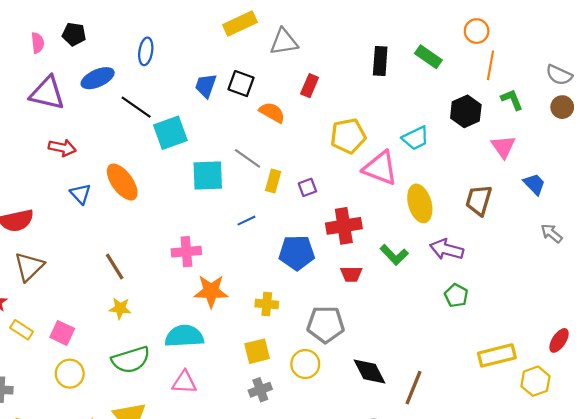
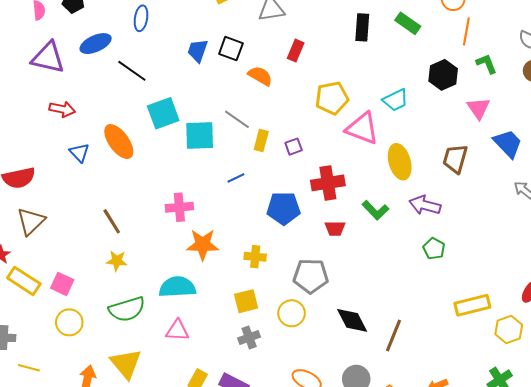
cyan square: (170, 133) -> (163, 113), moved
blue trapezoid: (534, 184) -> (508, 144), size x1.4
yellow rectangle: (22, 330) -> (24, 281), size x1.5

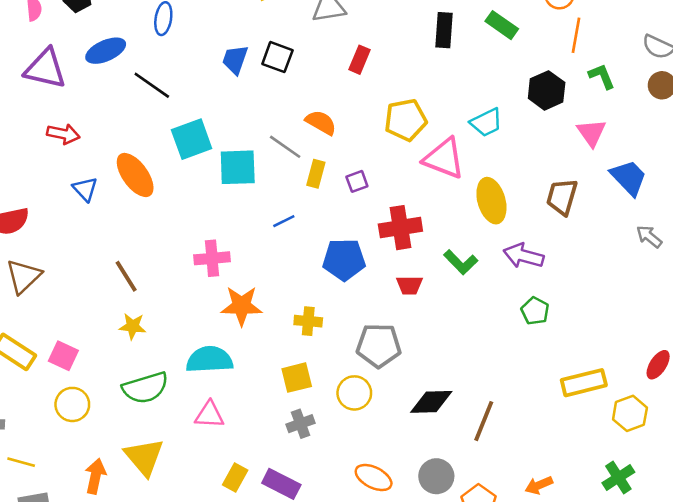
orange semicircle: (260, 76) -> (321, 122), moved
black diamond: (352, 320) -> (431, 402), turned -64

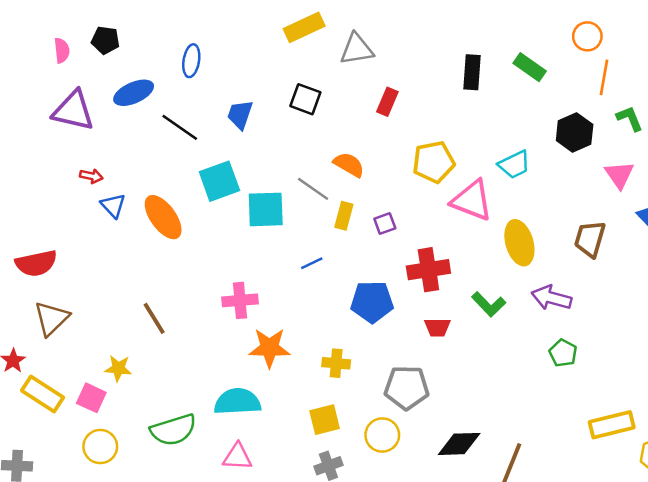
blue trapezoid: (235, 60) -> (240, 115), moved
red arrow: (63, 134) -> (91, 176), size x0.7
blue triangle: (85, 189) -> (113, 206), moved
yellow star: (133, 326) -> (118, 368), moved

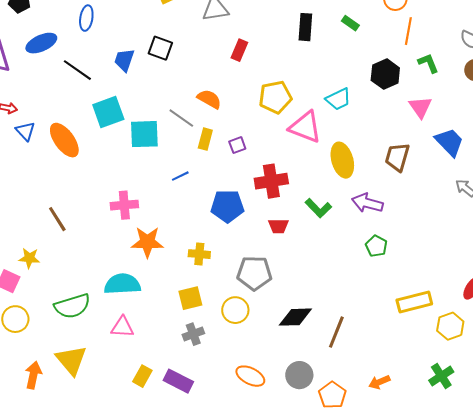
green rectangle: (530, 67) -> (350, 23), size x0.7
black square: (305, 99) -> (160, 48), moved

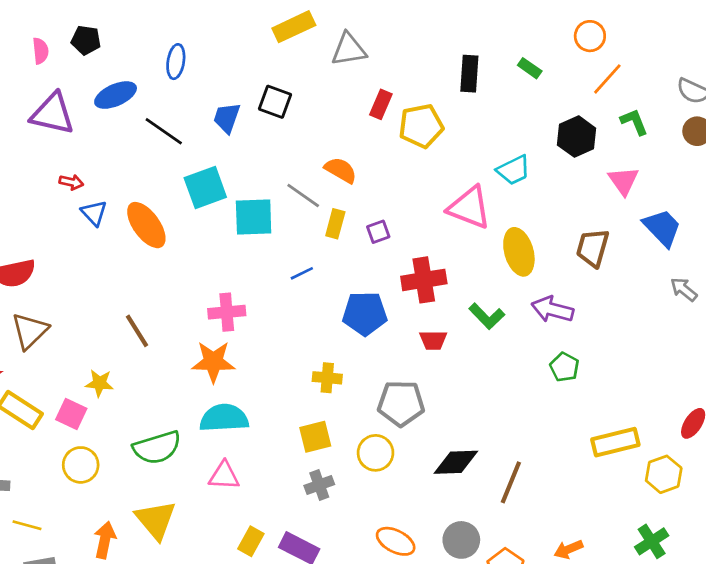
orange line: (408, 31) -> (607, 79), turned 32
yellow pentagon: (275, 97) -> (421, 126), moved
orange star: (147, 242) -> (213, 362), moved

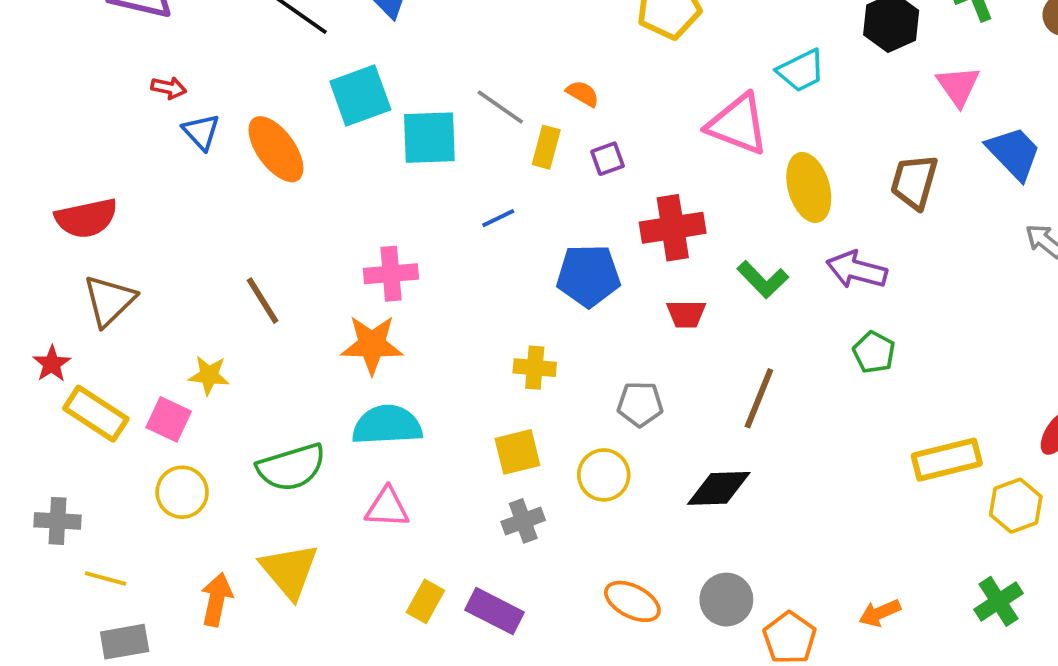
orange semicircle: (341, 170) -> (583, 94), moved, size x0.7
gray pentagon: (401, 403) -> (640, 404), size x0.7
brown line: (511, 482) -> (759, 398), moved

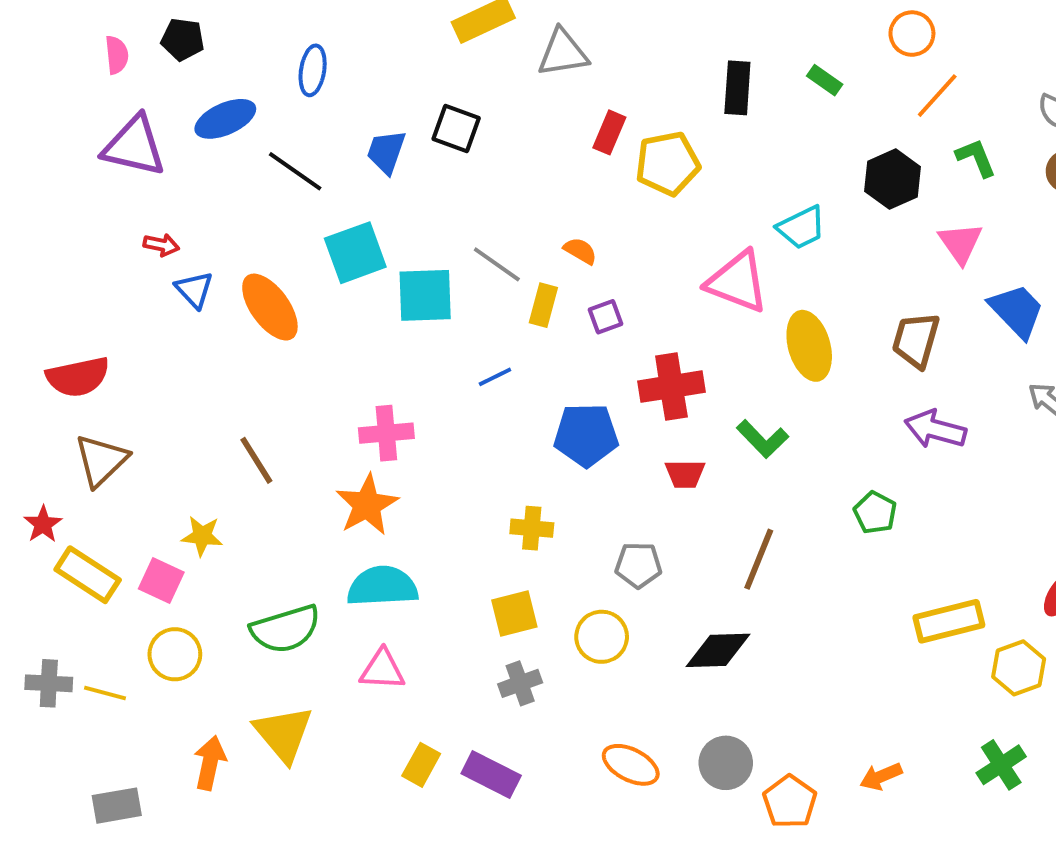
purple arrow: (857, 270) -> (935, 429), moved
orange star: (372, 345) -> (367, 505), turned -30
yellow line: (105, 578) -> (105, 693), moved

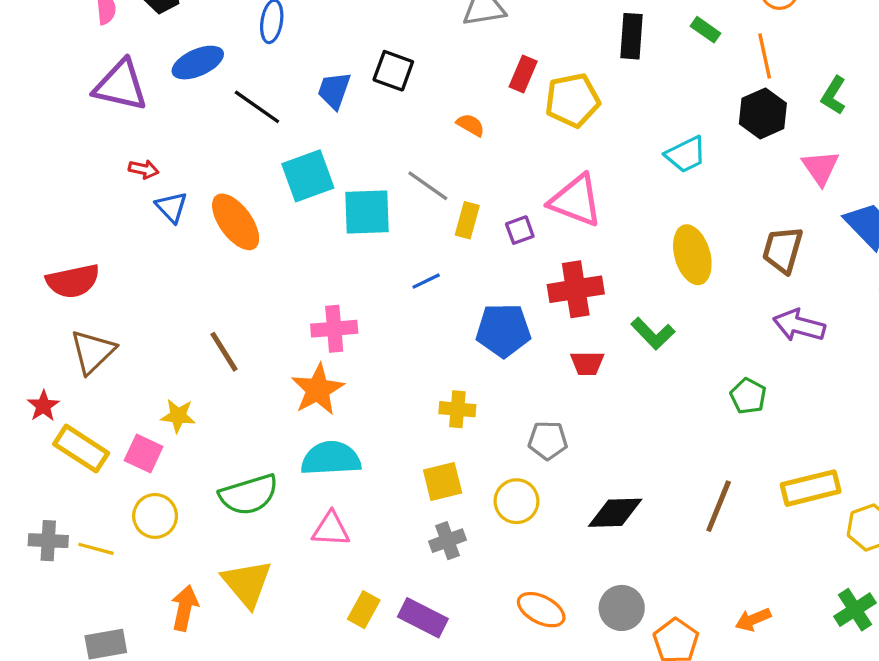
orange line: (937, 96) -> (765, 56), moved, turned -54
green L-shape: (976, 158) -> (834, 95), turned -126
orange semicircle: (580, 251) -> (471, 125), moved
pink triangle: (737, 282) -> (576, 201), moved
brown line: (759, 559) -> (719, 506), moved

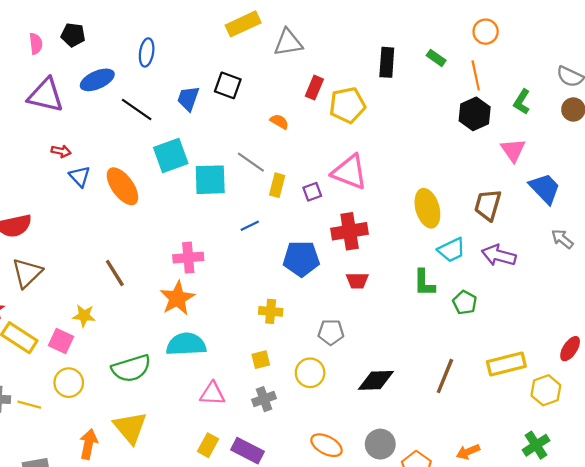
cyan trapezoid: (686, 155) -> (452, 250), moved
green L-shape: (653, 334) -> (424, 283), moved, turned 44
yellow square: (443, 481) -> (261, 360), size x0.7
pink triangle: (331, 529) -> (212, 394), moved

